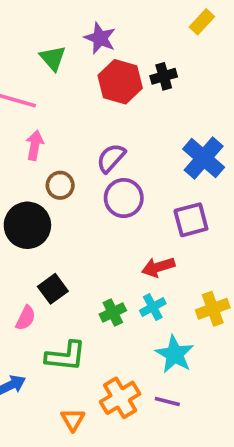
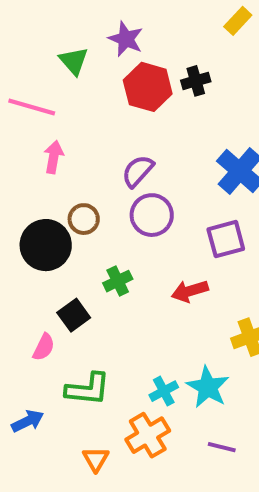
brown circle: (60, 185) -> (84, 219), moved
cyan cross: (153, 307) -> (164, 391), moved
green cross: (113, 312) -> (118, 281), moved
purple line: (167, 401) -> (222, 447), moved

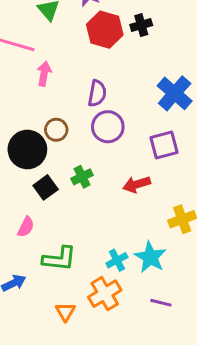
pink arrow: (54, 157) -> (44, 74), moved
purple semicircle: (138, 171) -> (97, 93), turned 148
black square: (74, 315) -> (46, 187), moved

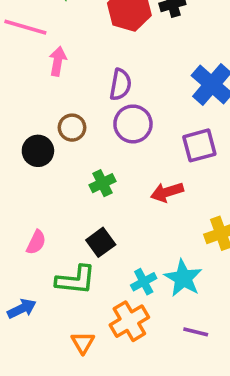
black circle: (27, 149) -> (38, 151), size x0.7
black square: (46, 187) -> (101, 242), moved

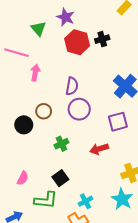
cyan star: (183, 278) -> (122, 199), moved

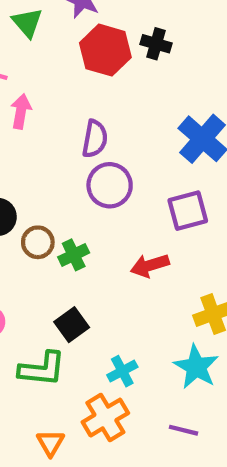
black cross: (102, 39) -> (156, 44), turned 32
brown circle: (44, 111) -> (38, 242), moved

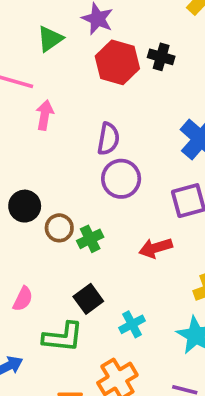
green triangle: (27, 23) -> (50, 39), turned 36
cyan cross: (122, 371) -> (132, 324), moved

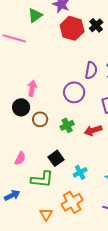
black cross: (161, 57) -> (96, 25), turned 32
pink arrow: (45, 115) -> (32, 88), moved
purple semicircle: (108, 139) -> (91, 70), moved
green cross: (90, 239) -> (67, 125), moved

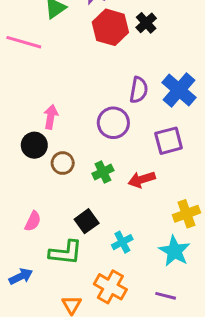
orange cross: (72, 202) -> (110, 287), turned -30

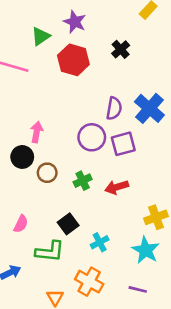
red hexagon: (110, 27) -> (73, 60), moved
purple square: (169, 141) -> (123, 144), moved

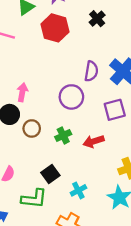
purple square: (123, 144) -> (115, 110), moved

